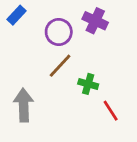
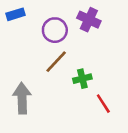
blue rectangle: (17, 15) -> (15, 14), turned 30
green cross: (88, 84) -> (82, 79), turned -30

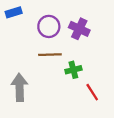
purple cross: (89, 20) -> (79, 29), moved
brown line: (56, 62) -> (50, 55), turned 45

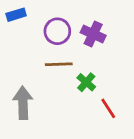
green cross: (73, 70) -> (86, 82), turned -35

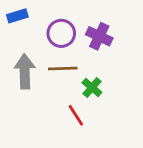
gray arrow: (23, 103) -> (25, 71), moved
red line: (108, 108) -> (76, 115), moved

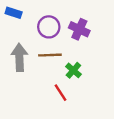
blue rectangle: (17, 16) -> (14, 13), turned 35

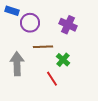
purple circle: (49, 27) -> (30, 23), moved
gray arrow: (19, 57) -> (17, 64), moved

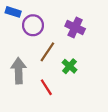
brown line: (43, 47) -> (47, 52), turned -54
red line: (52, 79) -> (46, 87), moved

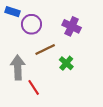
brown line: (47, 52) -> (45, 50), turned 30
red line: (46, 87) -> (34, 87), moved

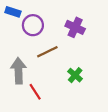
green cross: (66, 63) -> (75, 75), moved

